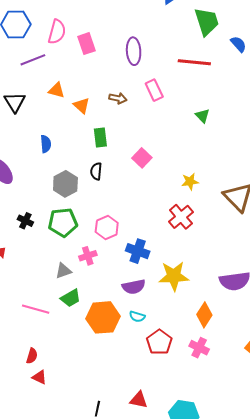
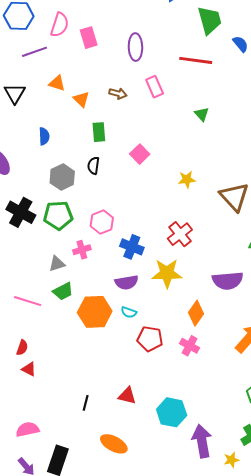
red cross: (181, 217) -> (180, 234), moved
black cross: (25, 221) -> (21, 212), size x1.8
red pentagon: (159, 342) -> (150, 339), turned -30

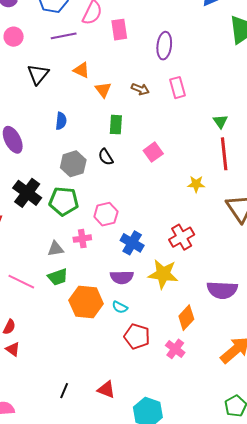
red line: (196, 60) -> (224, 154), moved, turned 68
black semicircle: (93, 166) -> (106, 157), turned -48

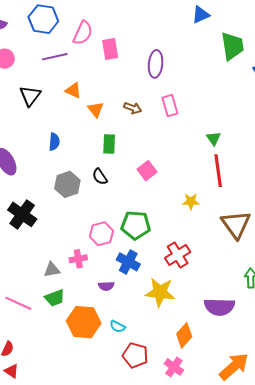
green pentagon: (64, 201) -> (136, 225), moved
purple semicircle: (122, 277) -> (106, 286), moved, size x0.7

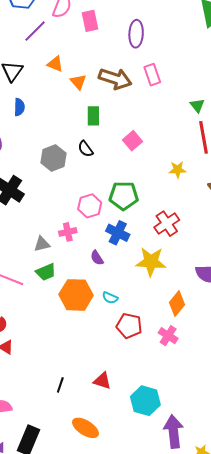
purple line: (55, 57) -> (35, 31), turned -30
brown arrow: (133, 108) -> (115, 79), size x1.8
blue semicircle: (54, 142) -> (19, 107), moved
purple semicircle: (106, 286) -> (97, 258), turned 63

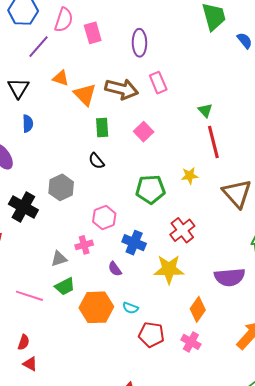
orange triangle: (78, 82) -> (85, 95), size x1.4
pink square: (132, 141) -> (144, 132), moved
gray hexagon: (54, 158) -> (61, 187), moved
green pentagon: (124, 196) -> (150, 189), moved

